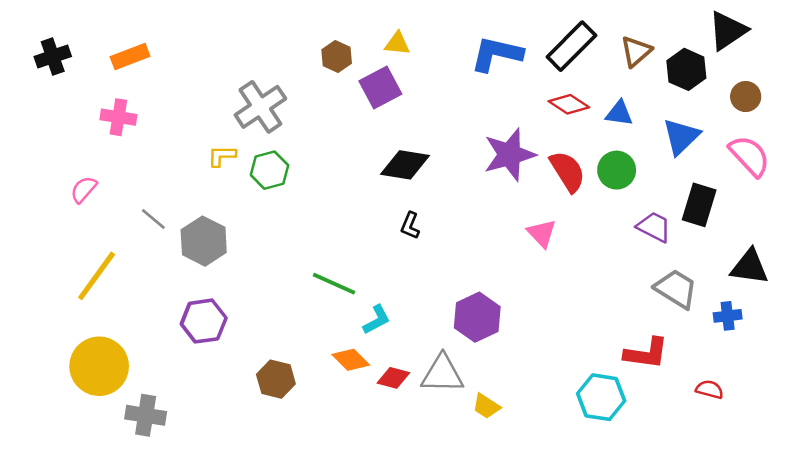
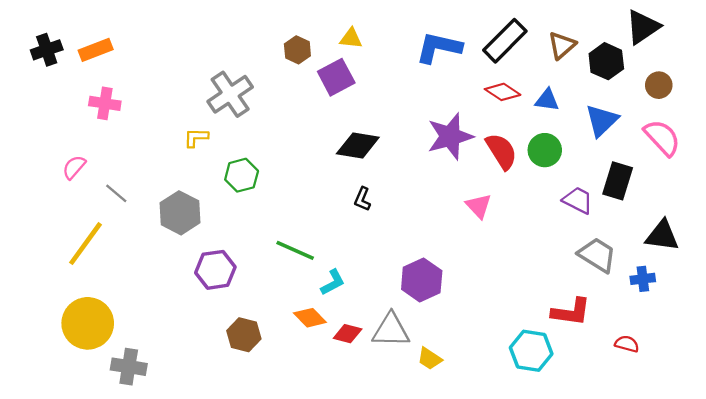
orange rectangle: (130, 57) -> (96, 50), moved
green hexagon: (269, 170) -> (242, 175), moved
gray line: (153, 219) -> (116, 193), moved
purple hexagon: (204, 321) -> (215, 270), moved

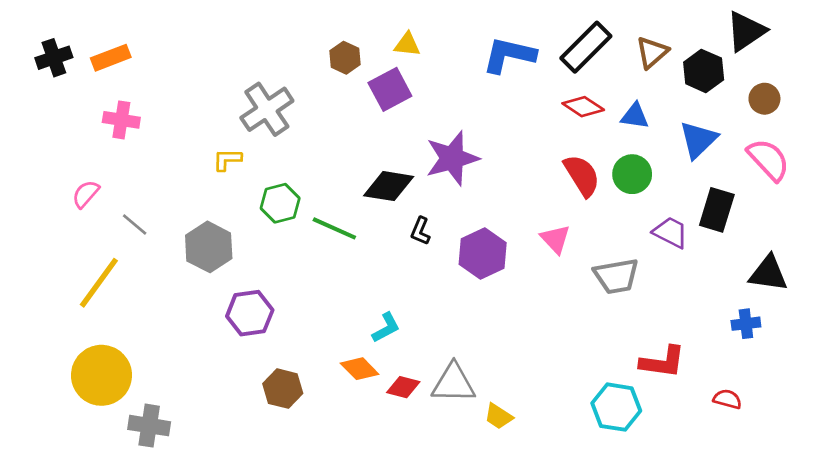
purple star: (450, 136) -> (452, 158), moved
black diamond: (358, 146) -> (389, 186), moved
green line: (295, 250) -> (334, 228), moved
gray trapezoid: (597, 255) -> (616, 276), moved, turned 138
purple hexagon: (422, 280) -> (483, 254), moved

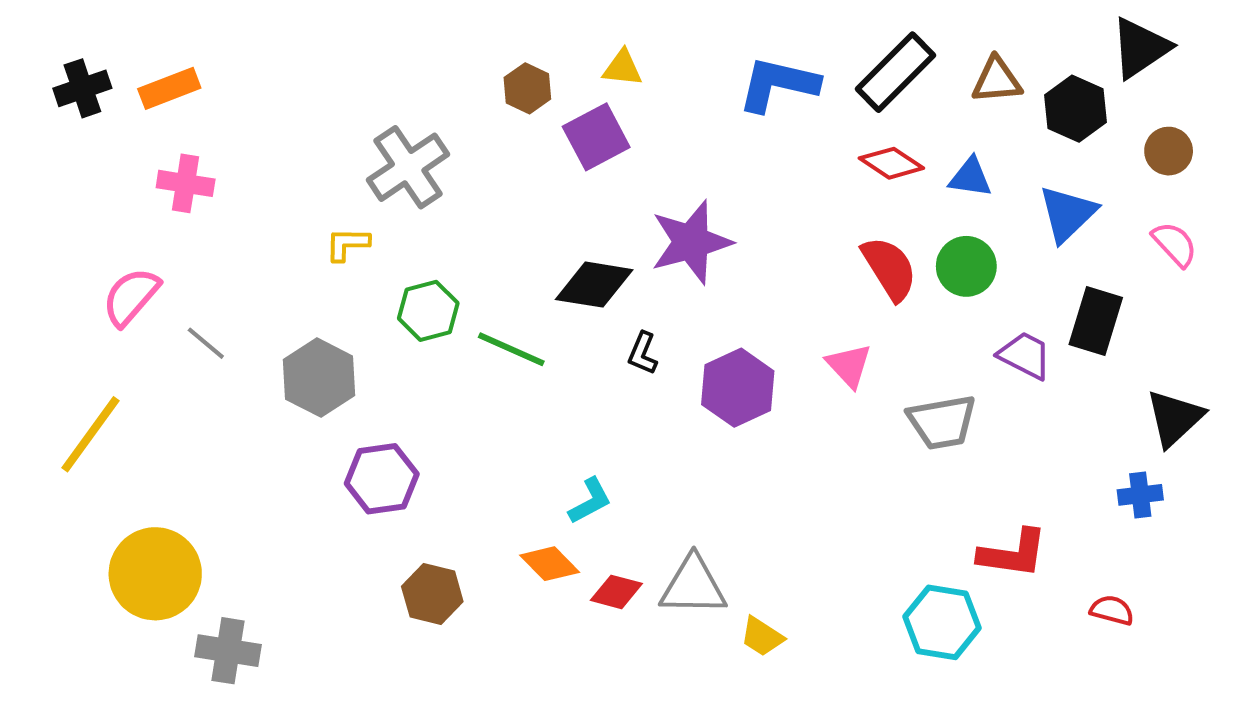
brown triangle: (652, 52) -> (997, 80), turned 36
pink semicircle: (768, 160) -> (1175, 244), size x0.7
pink semicircle: (86, 194) -> (131, 297), size x1.4
black triangle: (768, 273) -> (1175, 418), turned -51
yellow line: (99, 283) -> (90, 434), moved

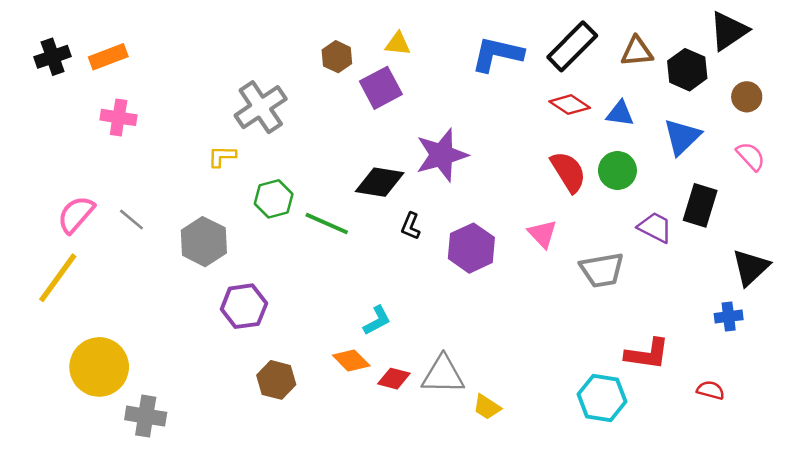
pink semicircle: (131, 297) -> (76, 214), moved

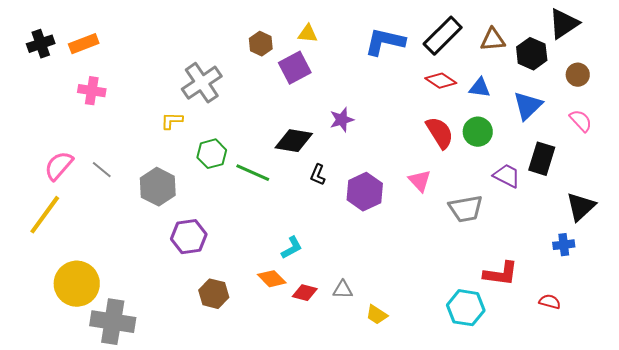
purple star: (442, 155) -> (342, 120), size x0.6
gray triangle: (443, 375) -> (343, 290), size x0.6
gray cross: (146, 416) -> (113, 322), size x1.4

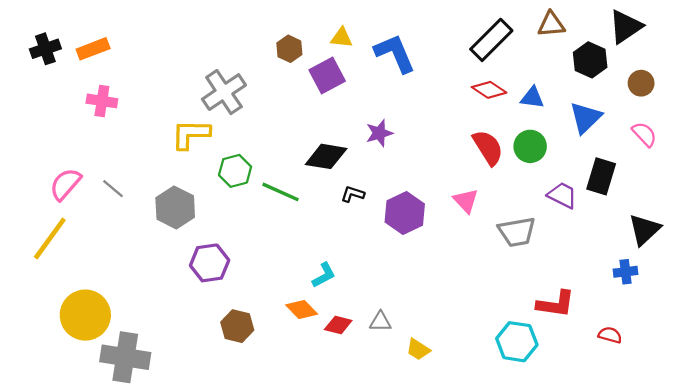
brown triangle: (493, 40) -> (551, 24), moved
blue L-shape: (385, 42) -> (395, 53), moved, turned 54
yellow L-shape: (172, 121) -> (191, 134), size x1.6
black L-shape: (318, 175) -> (353, 194), turned 85

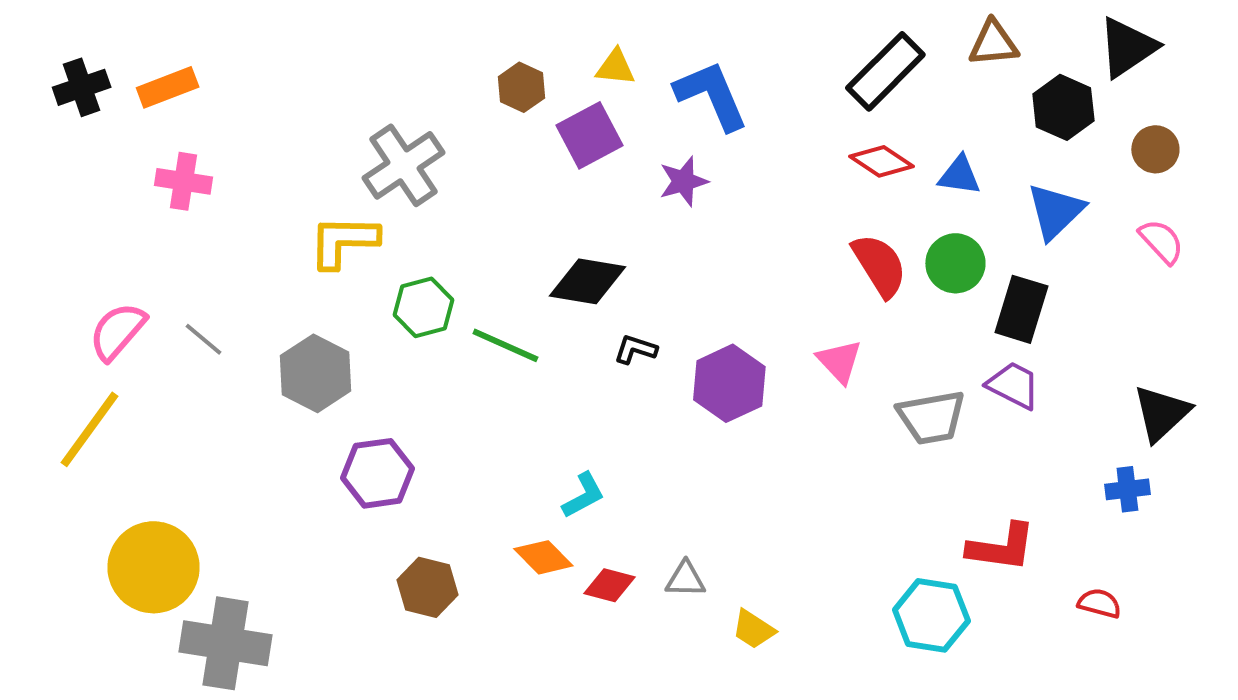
purple star: (379, 133) -> (683, 181), moved
black rectangle: (601, 176) -> (1021, 309), moved
purple trapezoid: (562, 195) -> (1013, 385), moved

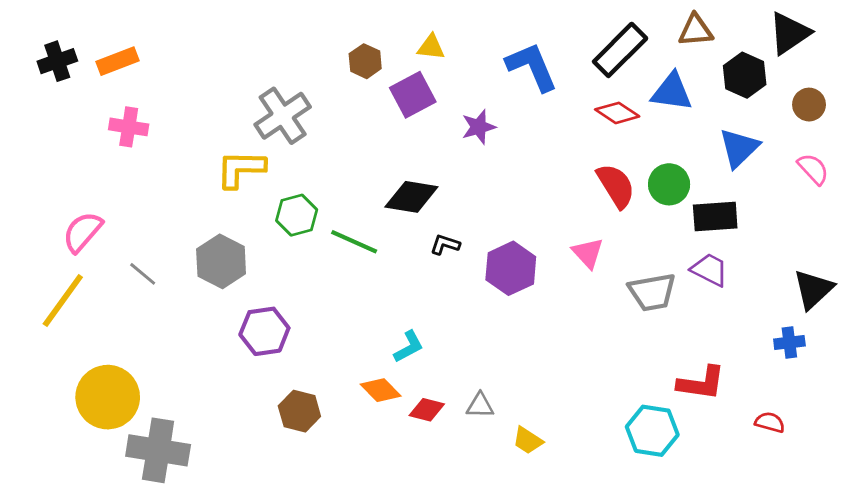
blue L-shape: (711, 95) -> (532, 67), moved
blue triangle: (959, 175) -> (672, 92), moved, size x1.4
black rectangle: (1021, 309) -> (715, 217), turned 69
gray line: (204, 339) -> (143, 274), moved

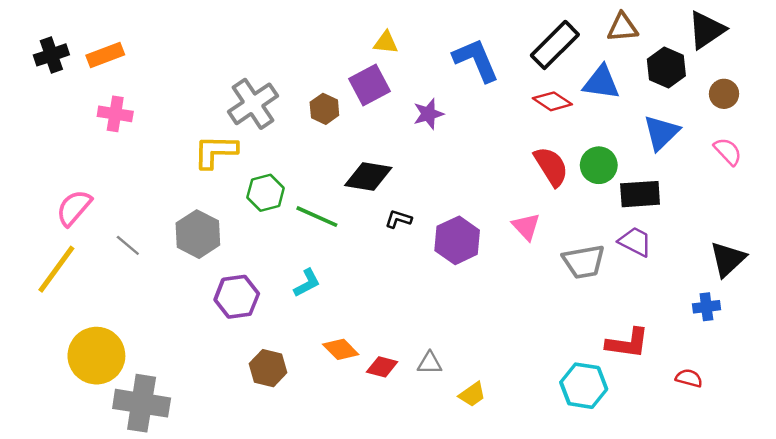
brown hexagon: (365, 61) -> (324, 109), moved
cyan L-shape: (409, 347) -> (307, 283), moved
yellow trapezoid: (528, 441) -> (472, 394), turned -68

